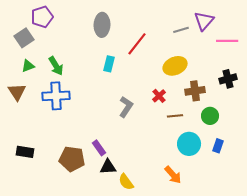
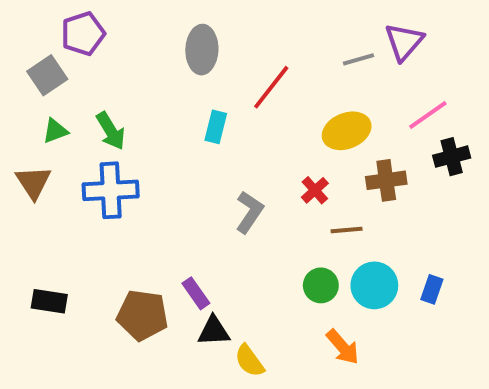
pink line: (227, 41) -> (428, 115), moved, turned -35
green circle: (210, 116) -> (321, 285), moved

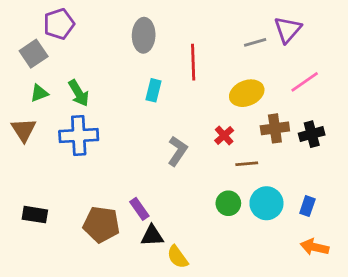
red line: (271, 87) -> (193, 62), turned -40
black cross: (452, 157) -> (312, 134), moved
orange arrow: (343, 347) -> (314, 247), moved, turned 144

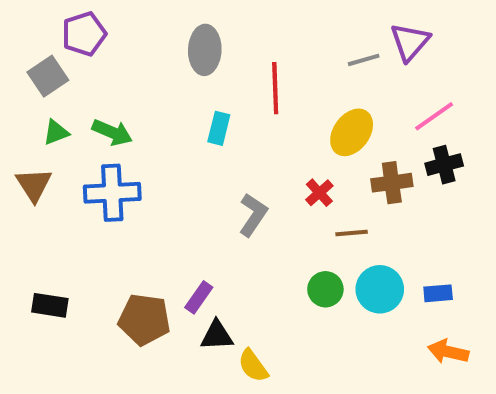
green arrow: (79, 93) -> (112, 132), turned -36
yellow ellipse: (247, 93) -> (352, 132), turned -32
black cross: (312, 134) -> (444, 165), moved
blue rectangle: (307, 206) -> (438, 293), turned 66
purple rectangle: (139, 209) -> (199, 297), turned 70

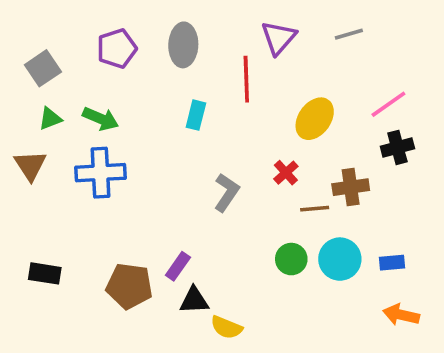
purple pentagon: (84, 34) -> (117, 49), moved
purple triangle: (410, 42) -> (279, 38), moved
gray line: (364, 60) -> (349, 34), moved
brown cross: (392, 183) -> (351, 187), moved
yellow semicircle: (253, 366) -> (226, 327), turned -32

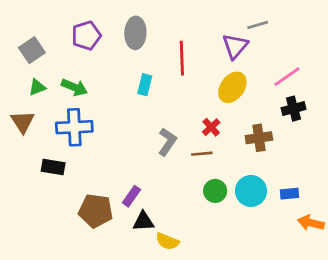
purple triangle: (279, 38) -> (235, 46), moved
brown line: (315, 209) -> (202, 154), moved
black rectangle: (45, 273) -> (53, 167), moved
orange arrow: (401, 315) -> (311, 223), moved

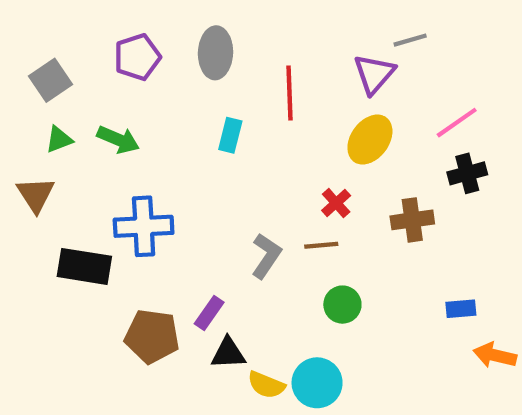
blue cross: (74, 127) -> (144, 226), moved
gray L-shape: (167, 142) -> (266, 256), moved
black rectangle: (53, 167) -> (84, 266), size x1.4
cyan circle: (251, 191) -> (317, 383), moved

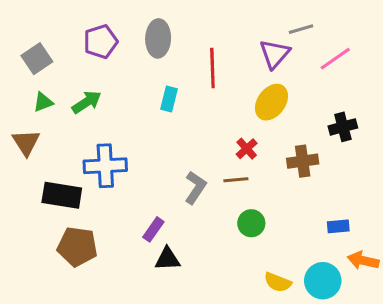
pink line: (457, 123) -> (335, 59), moved
green arrow: (118, 140) -> (87, 102), turned -56
brown pentagon: (152, 336) -> (77, 247), moved
cyan circle: (317, 383) -> (323, 281), moved
yellow semicircle: (266, 385) -> (278, 282), moved

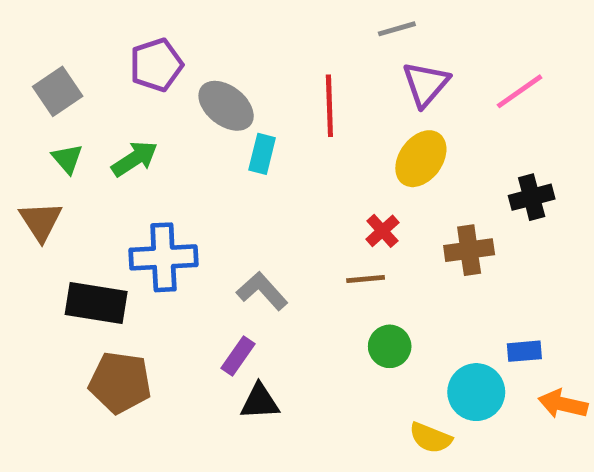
gray line: (301, 29) -> (397, 29), moved
gray ellipse: (158, 38) -> (226, 106), moved, turned -54
green triangle: (43, 102) -> (67, 159), turned -50
gray L-shape: (195, 188) -> (262, 291), moved, turned -76
cyan circle: (323, 281) -> (476, 392), moved

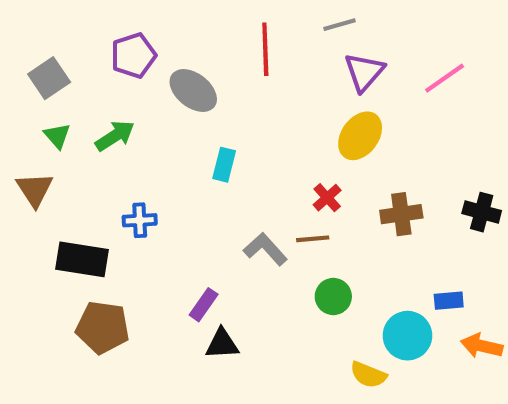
red line: (329, 106) -> (265, 49), moved
cyan rectangle: (262, 154) -> (224, 165), moved
black cross: (532, 197) -> (482, 212), moved, turned 30
blue cross: (163, 257) -> (140, 220), size x0.6
gray L-shape: (262, 291) -> (265, 249), moved

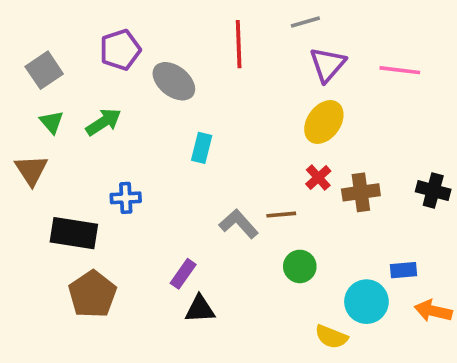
pink line: (445, 78) -> (400, 70), turned 42
red cross: (327, 198) -> (318, 178), moved
brown pentagon: (103, 327) -> (92, 294), turned 30

